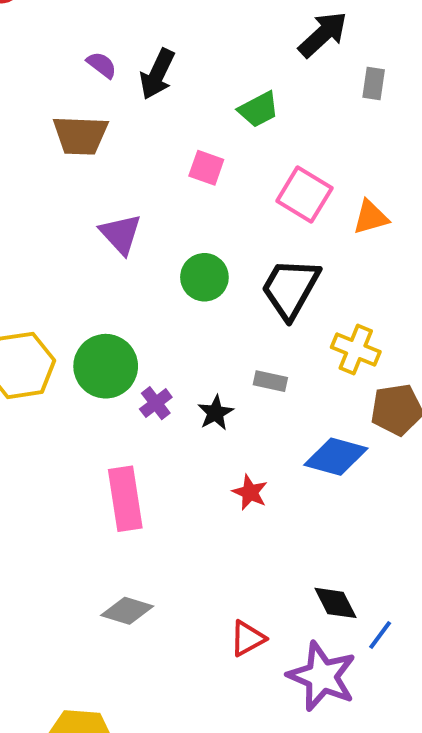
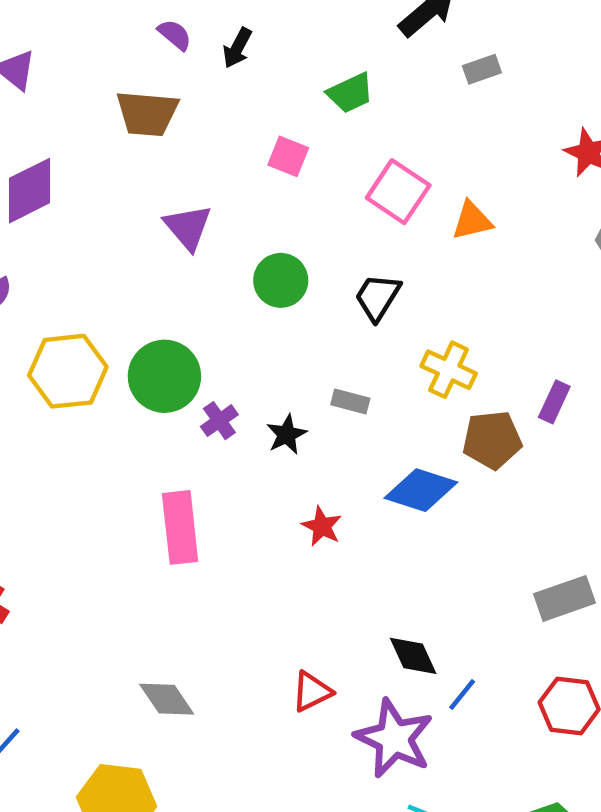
black arrow: (157, 74) -> (237, 48), size x0.7
gray rectangle: (374, 84) -> (482, 69), turned 60
black trapezoid: (290, 288) -> (378, 297), size x0.7
gray diamond: (127, 611) -> (167, 699), moved, turned 36

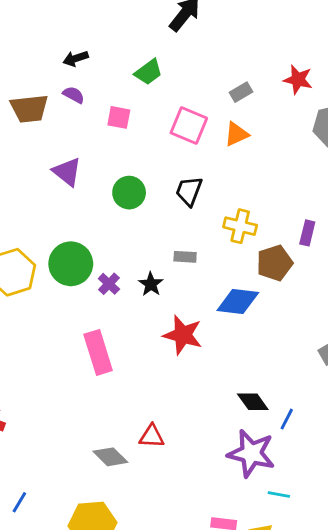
purple semicircle: (175, 35) -> (74, 95), moved
black arrow: (237, 48) -> (76, 59), turned 55
gray rectangle: (482, 69) -> (241, 92), moved
red star: (322, 526) -> (183, 335), size x1.6
red triangle: (312, 692) -> (152, 436), moved, turned 40

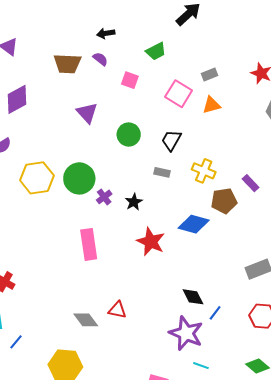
gray rectangle: (241, 92) -> (209, 75), moved
purple rectangle: (307, 233) -> (251, 183), turned -66
gray rectangle: (185, 257) -> (162, 172), moved

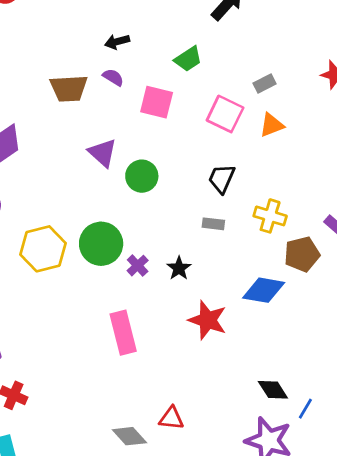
pink square: (130, 80) -> (157, 102), size x1.4
green circle: (129, 135) -> (142, 176), moved

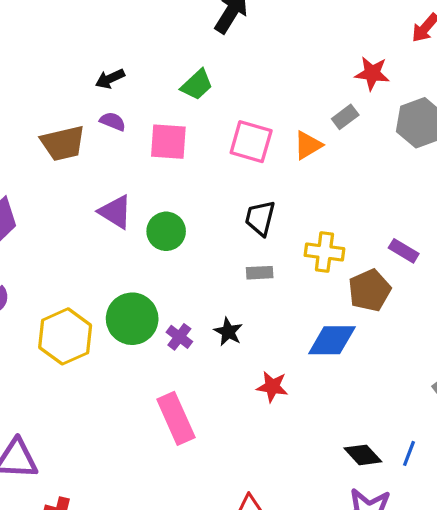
gray rectangle: (265, 83) -> (345, 117), moved
red star: (208, 320) -> (272, 387), size x0.7
blue line: (305, 409) -> (409, 453), moved

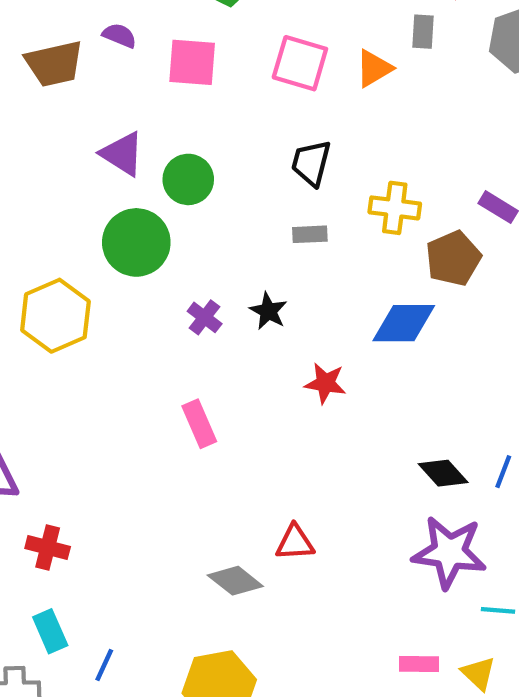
gray rectangle: (345, 117) -> (423, 32), turned -50
green circle: (132, 319) -> (136, 242), moved
pink rectangle: (176, 418) -> (199, 424), size x0.7

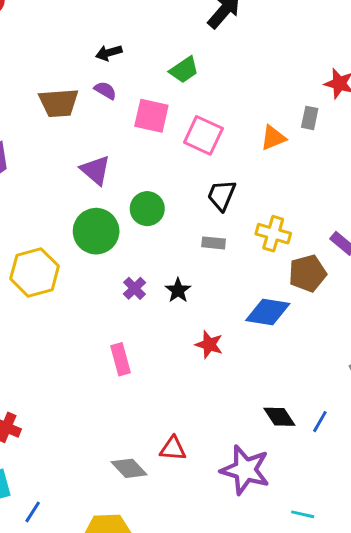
pink square: (300, 63) -> (203, 135), moved
green circle: (188, 179) -> (147, 209), moved
purple star: (449, 552) -> (245, 470), moved

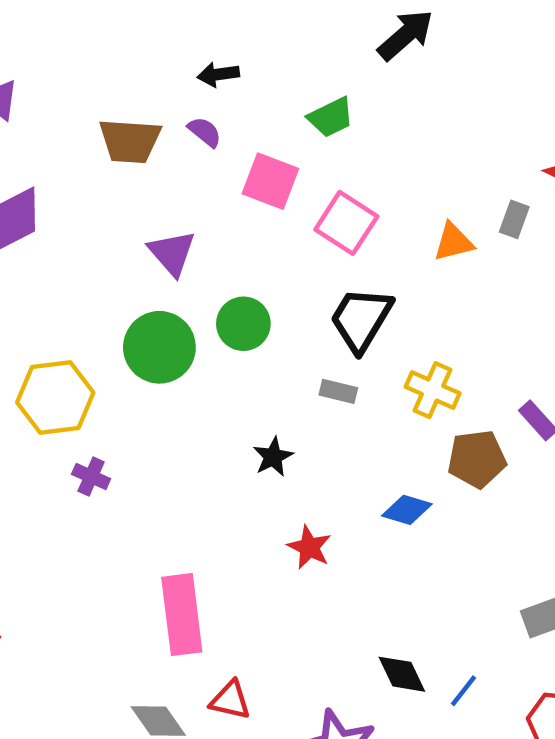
black trapezoid: (221, 195) -> (361, 319), size x1.4
purple cross: (134, 288) -> (91, 476), moved, turned -30
blue diamond: (268, 312) -> (407, 510), size x0.7
pink rectangle: (120, 359) -> (182, 615), moved, size x1.6

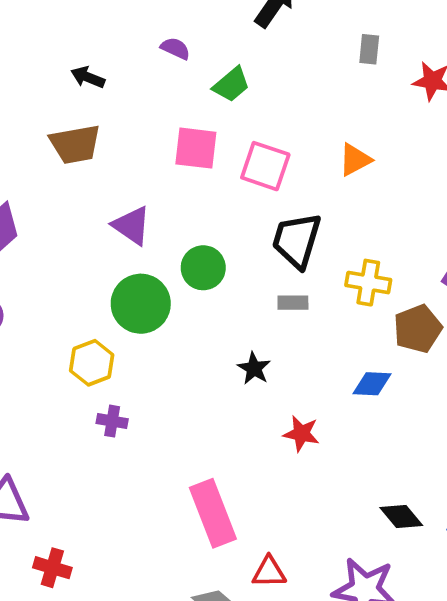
black arrow: (218, 74) -> (88, 77), moved, turned 44
purple semicircle: (205, 132) -> (175, 48), moved
gray rectangle: (514, 219) -> (369, 49), moved
yellow hexagon: (55, 397) -> (92, 363), moved, size x0.7

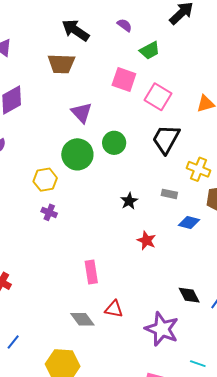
black arrow: (88, 77) -> (76, 30), size x1.6
gray rectangle: (293, 303) -> (169, 194), moved
pink rectangle: (213, 513) -> (91, 272), size x0.7

